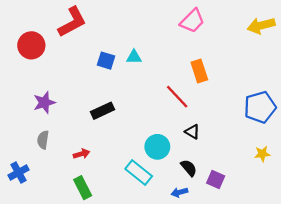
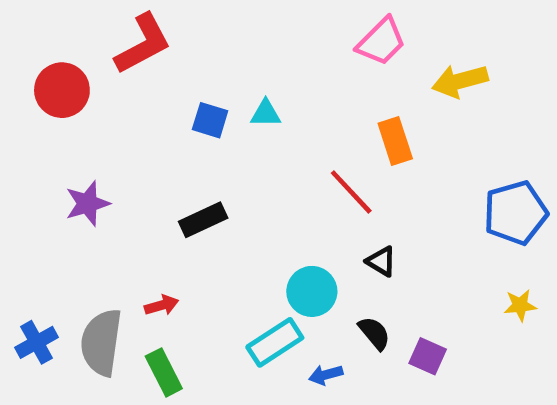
yellow arrow: (261, 26) -> (460, 81), moved
gray semicircle: (43, 140) -> (101, 342), moved, size x1.8
cyan rectangle: (139, 172) -> (275, 342), turned -72
blue arrow: (179, 192) -> (326, 375), moved

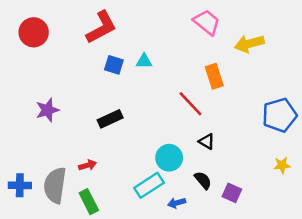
pink trapezoid: (381, 42) -> (207, 22), turned -96
red L-shape: (143, 44) -> (101, 27), moved
red circle: (62, 90) -> (34, 32), moved
blue cross: (37, 342) -> (20, 185), turned 30

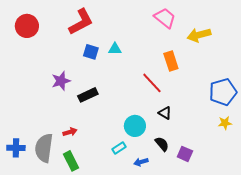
purple star: (47, 110) -> (61, 81), moved
yellow star: (282, 165) -> (225, 123), moved
cyan rectangle: (149, 185) -> (119, 148), size x0.6

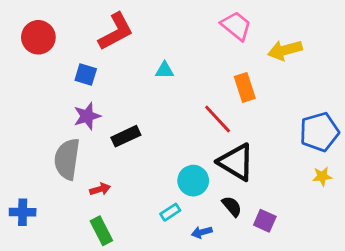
blue square: (91, 52) -> (86, 75), moved
black triangle: (165, 113) -> (236, 162), size x2.0
gray semicircle: (44, 148) -> (67, 159), moved

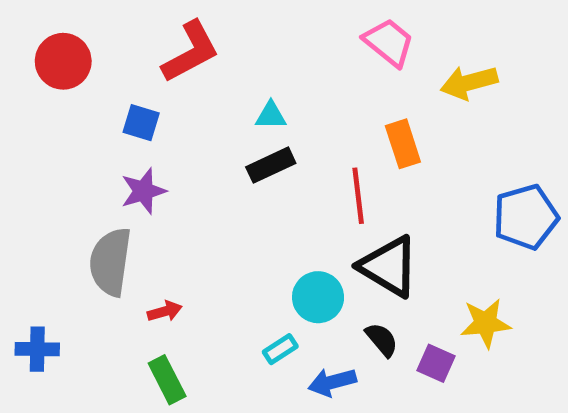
red line: (218, 119) -> (358, 196), turned 36
black rectangle: (126, 136) -> (271, 165), moved
yellow star: (322, 176) -> (486, 323), moved, size x1.5
blue arrow: (202, 232) -> (332, 382), size x1.4

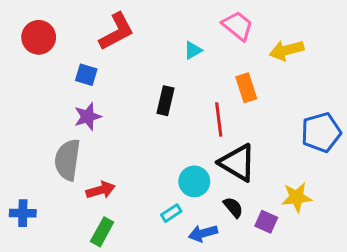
cyan triangle: (271, 116) -> (193, 50), moved, turned -30
black rectangle: (271, 165) -> (165, 101), turned -52
red arrow: (165, 311) -> (101, 190), size x1.4
green rectangle: (167, 380) -> (102, 232), turned 56

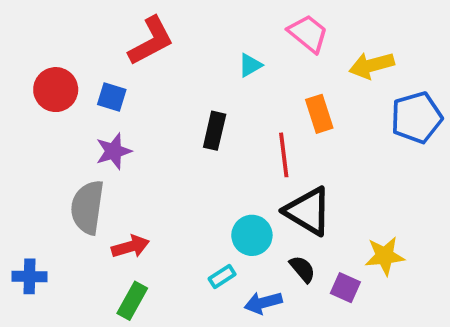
red circle: (39, 37) -> (56, 90), moved
blue pentagon: (321, 132) -> (416, 118), moved

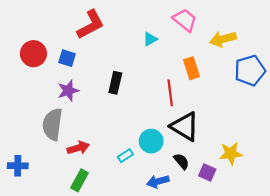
black rectangle: (215, 131) -> (115, 83), moved
cyan rectangle: (222, 276) -> (125, 156), moved

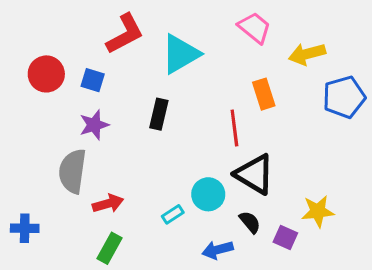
cyan triangle: (150, 39) -> (180, 54), moved, size x2.0

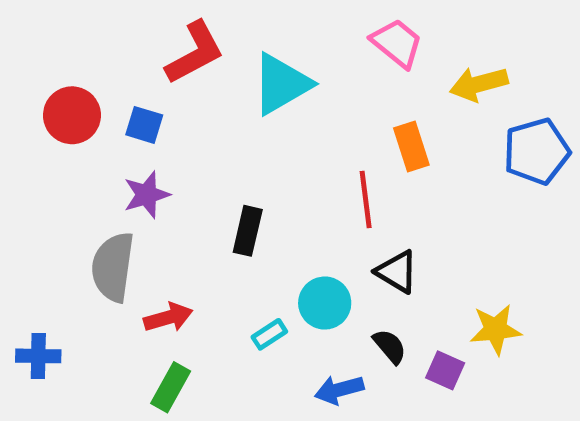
black rectangle: (159, 114) -> (248, 231), moved
black triangle: (255, 174) -> (397, 272), size x0.7

